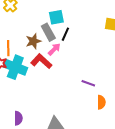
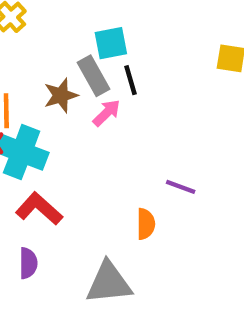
black line: (65, 34) -> (131, 80), turned -40
red L-shape: (41, 61) -> (39, 209), moved
orange semicircle: (101, 102) -> (146, 224), moved

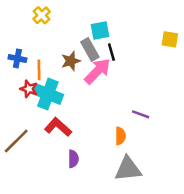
pink arrow: (107, 113) -> (97, 71), size x1.6
purple semicircle: (28, 263) -> (73, 159), moved
gray triangle: (109, 283) -> (128, 169), moved

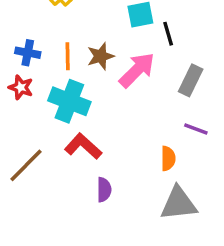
gray rectangle: (90, 50) -> (191, 80), moved, turned 55
black line: (111, 52) -> (168, 34), moved
orange line: (39, 70) -> (68, 56), moved
red star: (29, 89) -> (21, 87), moved

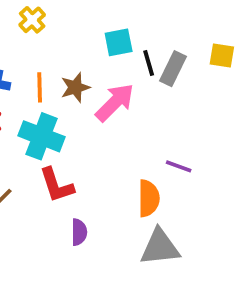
gray rectangle: (191, 80) -> (173, 69), moved
red L-shape: (83, 146) -> (57, 185), turned -150
orange semicircle: (168, 158) -> (149, 198), size x1.4

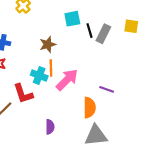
orange line: (40, 87) -> (51, 68), moved
pink arrow: (115, 102) -> (67, 80), moved
cyan cross: (41, 136) -> (39, 75), moved, size x0.7
red L-shape: (57, 185) -> (23, 94), moved

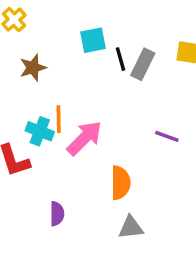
brown star: (48, 44) -> (33, 68), moved
purple line: (107, 89) -> (167, 136), moved
gray triangle: (96, 135) -> (131, 227), size x0.7

